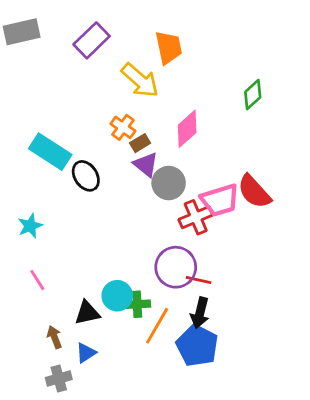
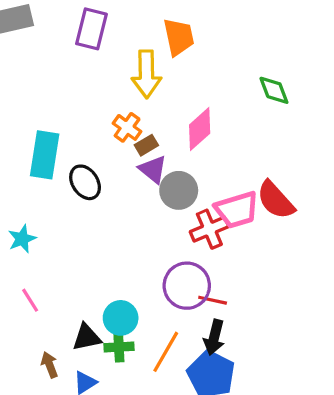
purple rectangle: (92, 40) -> (91, 29), turned -32
yellow arrow: (140, 80) -> (146, 74), turned 48
green diamond: (253, 95) -> (274, 90), turned -68
cyan rectangle: (50, 152) -> (45, 155), turned 66
green cross: (137, 304) -> (119, 347), moved

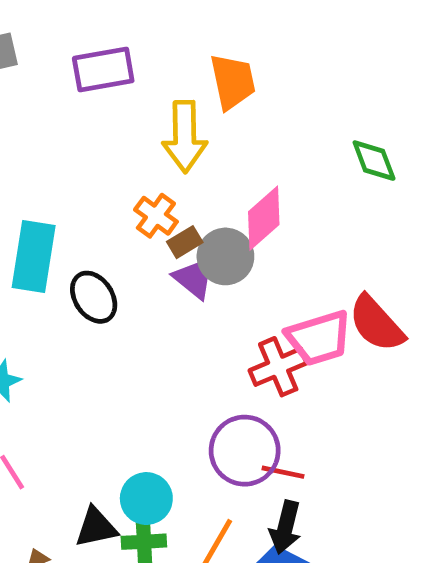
purple rectangle: (91, 29) -> (103, 70), turned 66
gray circle: (179, 190) -> (225, 256), moved

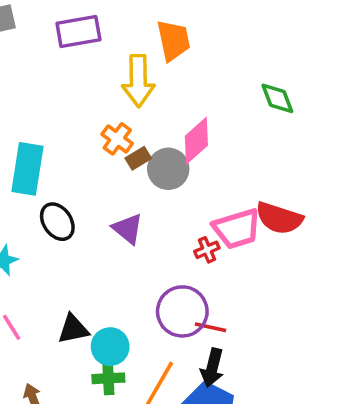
purple triangle: (194, 278) -> (128, 229), moved
black ellipse: (94, 297) -> (57, 222), moved
red semicircle: (376, 324) -> (279, 218), turned -30
red cross: (278, 367) -> (207, 250), size x0.6
black triangle: (96, 527) -> (73, 329), moved

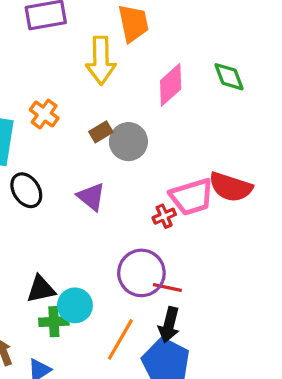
orange cross: (117, 139) -> (44, 114), moved
pink diamond: (196, 141) -> (171, 85), moved
green cross: (108, 378) -> (54, 322), moved

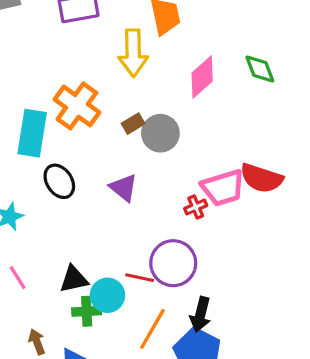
orange cross: (44, 114) -> (77, 106), size x1.6
red line: (167, 288) -> (140, 278), moved

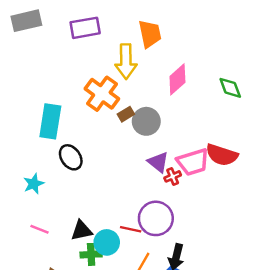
green diamond: (260, 69) -> (230, 88), moved
orange cross: (77, 106) -> (102, 94), moved
purple triangle: (123, 188) -> (158, 162), moved
pink line: (18, 278) -> (40, 229), turned -36

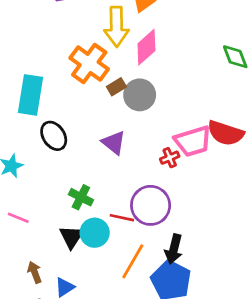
pink diamond: (177, 79) -> (146, 47), moved
purple triangle: (158, 162) -> (114, 143), moved
black triangle: (82, 230) -> (71, 237), moved, turned -45
green cross: (91, 254) -> (81, 197), moved, turned 30

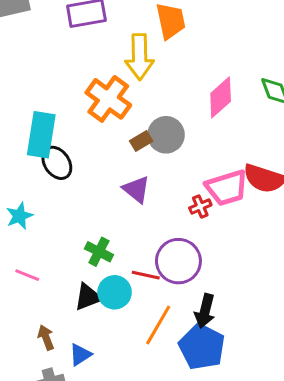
pink diamond: (146, 47) -> (221, 97), moved
brown rectangle: (116, 87) -> (141, 141), moved
black ellipse: (54, 136) -> (57, 163), moved
black triangle: (71, 237) -> (88, 297), turned 36

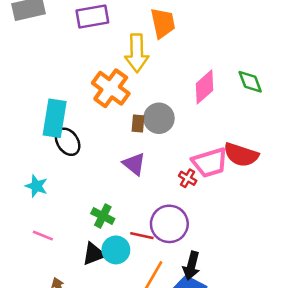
brown rectangle: (141, 141) -> (138, 123), turned -54
red cross: (200, 207) -> (188, 178), turned -36
cyan star: (19, 216) -> (36, 186), turned -30

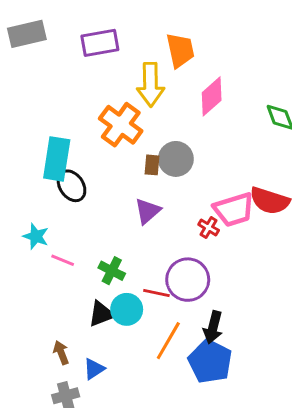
pink diamond: (205, 87) -> (212, 96), moved
purple triangle: (134, 164) -> (148, 211), turned 40
pink line: (43, 236) -> (63, 260), moved

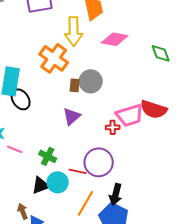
pink diamond: (212, 96) -> (115, 39), turned 52
red cross: (209, 227) -> (113, 127), turned -32
brown arrow: (61, 353) -> (23, 211), moved

